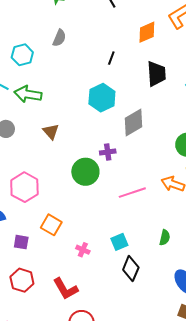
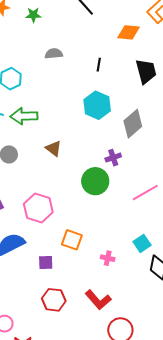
orange diamond: (147, 32) -> (129, 32), turned 40
gray semicircle: (59, 38) -> (54, 54), moved, turned -108

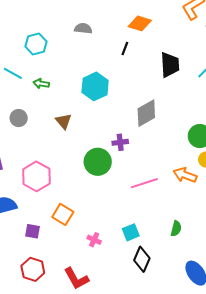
orange diamond: (129, 32) -> (140, 23), moved
cyan hexagon: (97, 105) -> (95, 86), moved
green arrow: (24, 116) -> (41, 84), size x0.6

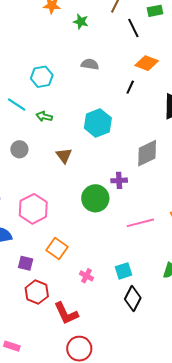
red hexagon: (33, 269) -> (37, 292), moved

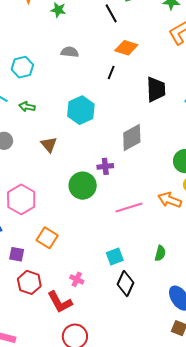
pink cross: (86, 276) -> (77, 279), moved

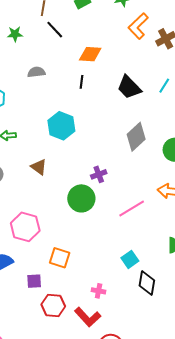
black line: (111, 13) -> (55, 30), moved
black trapezoid: (156, 89) -> (129, 87), turned 152
gray diamond: (132, 137) -> (136, 137), moved

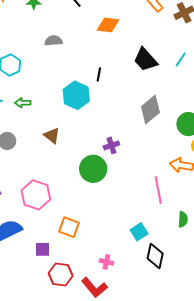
black line: (82, 82) -> (99, 74), moved
pink line: (132, 208) -> (158, 190), moved, turned -72

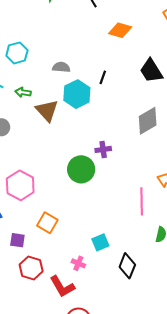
gray semicircle: (53, 41) -> (61, 67), moved
brown triangle: (52, 136) -> (47, 111), moved, size x1.4
cyan square: (139, 232) -> (100, 242), moved

